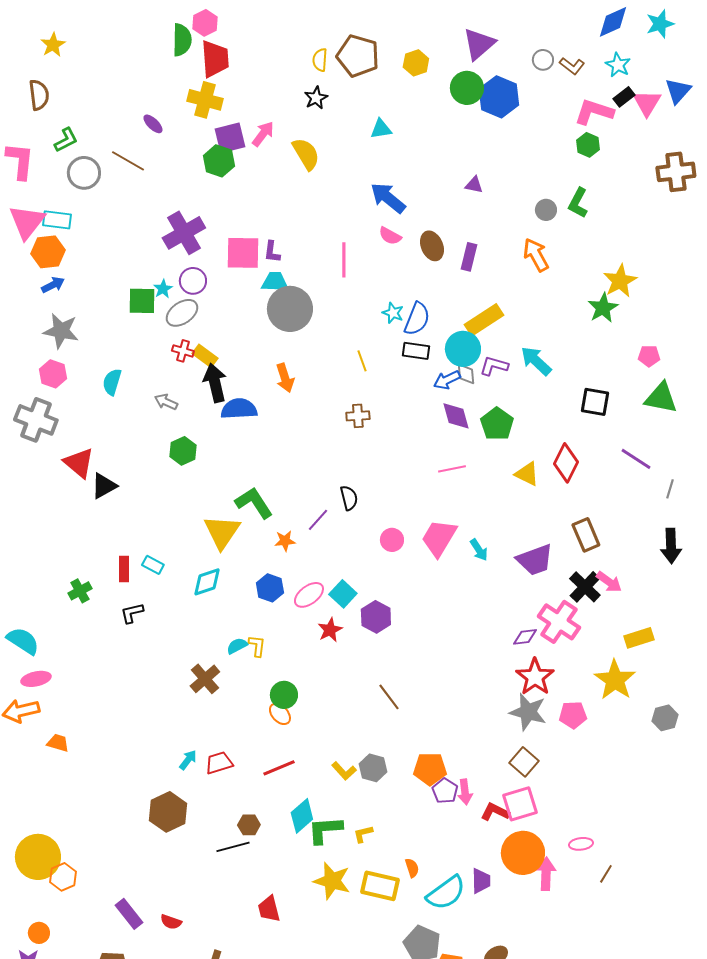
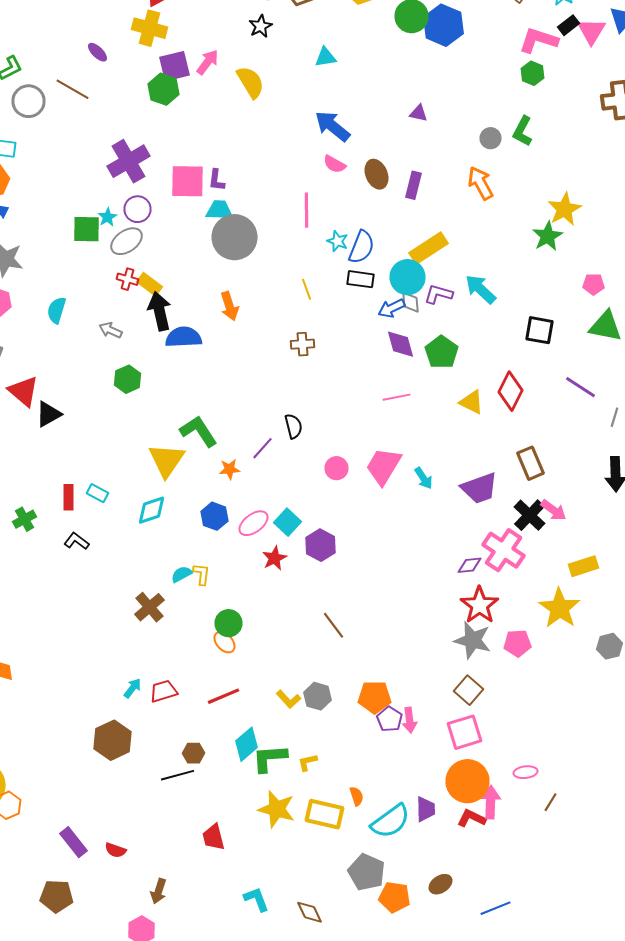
pink line: (344, 260) -> (306, 210), moved
black L-shape: (132, 613) -> (76, 541), turned 50
red L-shape: (495, 812) -> (472, 818), moved

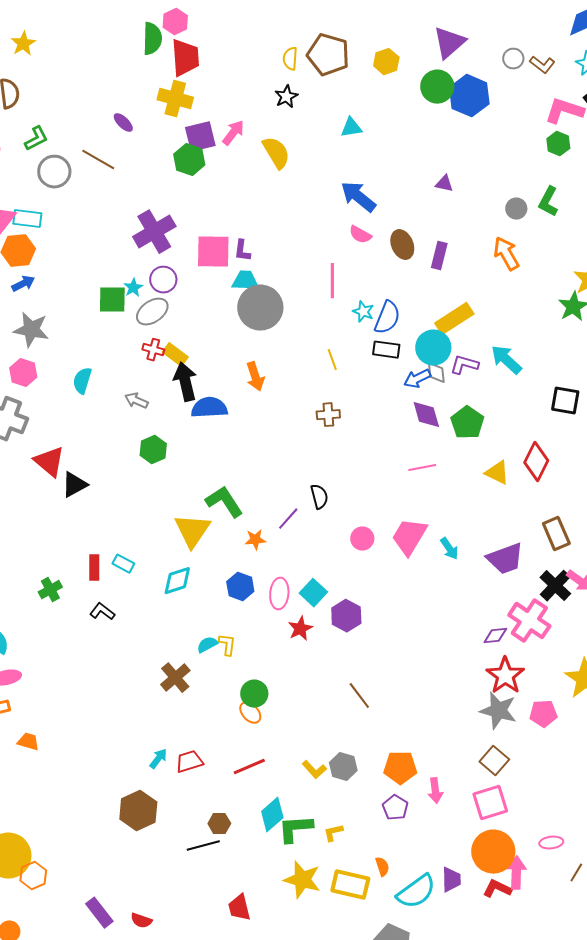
pink ellipse: (254, 523) -> (279, 594), turned -48
purple pentagon: (390, 719) -> (395, 808), moved

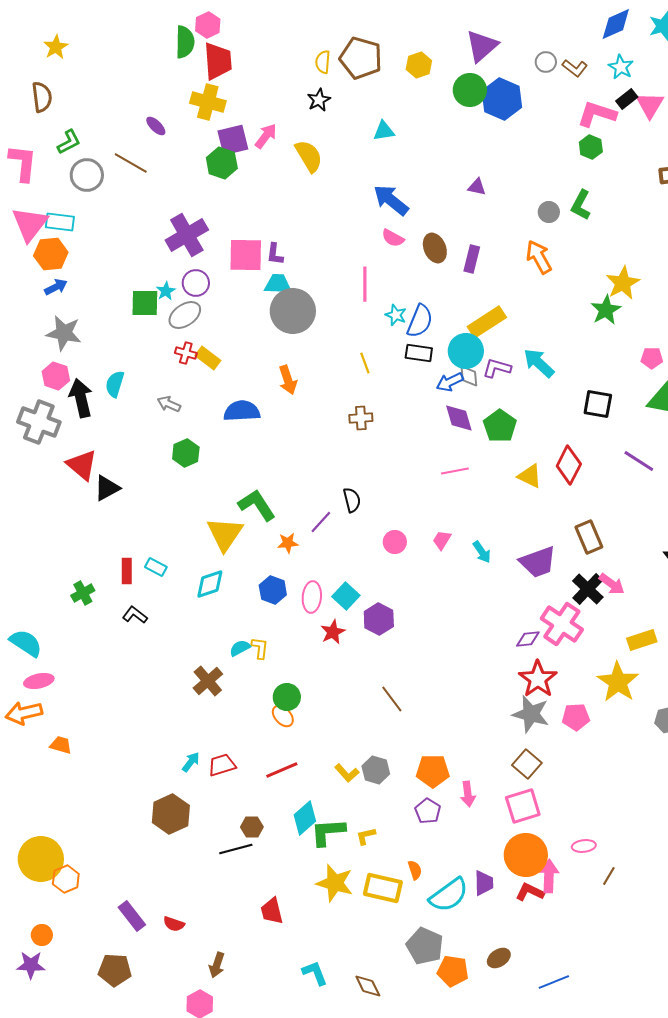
black arrow: (185, 382) -> (81, 398), moved
pink trapezoid: (409, 537) -> (442, 540), size x0.5

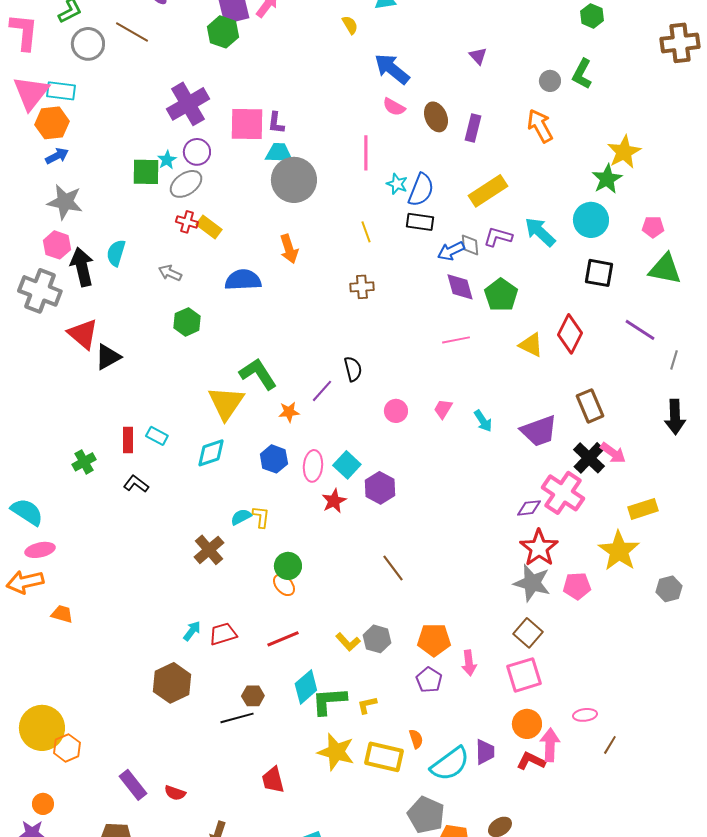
yellow semicircle: (309, 156) -> (350, 25), moved, size x0.6
purple triangle: (477, 187) -> (478, 56), turned 36
cyan circle: (466, 351) -> (591, 220), moved
orange circle: (526, 855) -> (527, 724), size x0.7

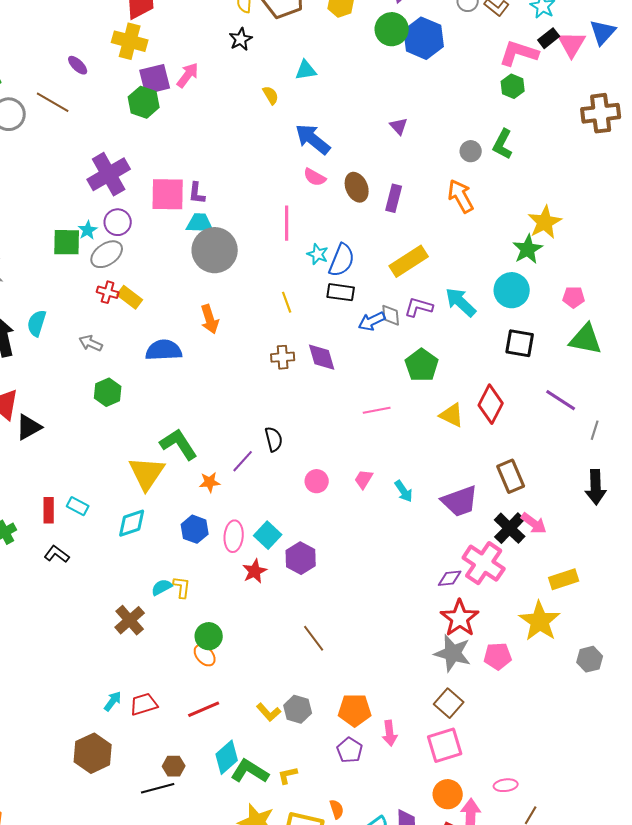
purple diamond: (460, 287) -> (322, 357), moved
green L-shape: (329, 701) -> (250, 771), turned 36

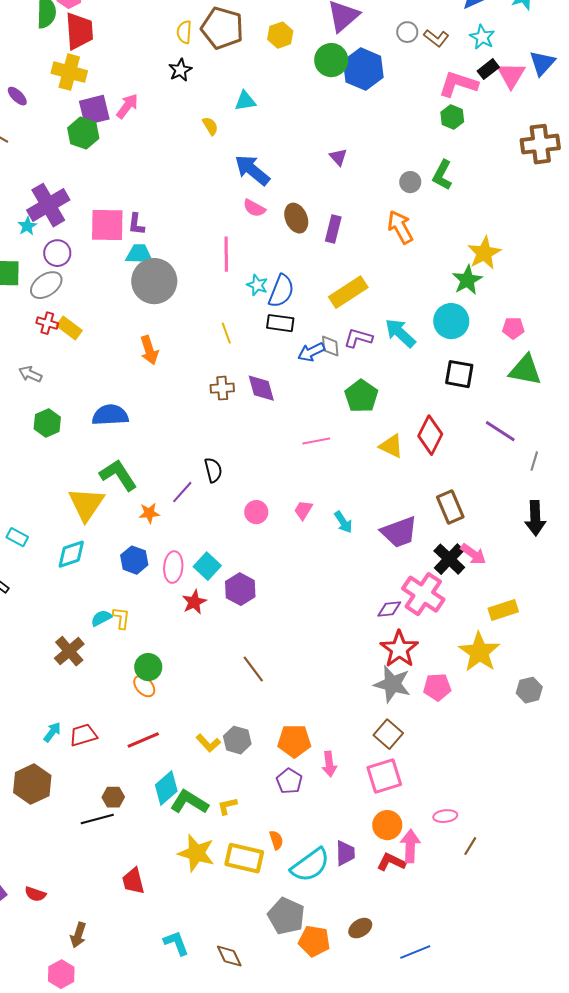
cyan star: (88, 230) -> (27, 226), moved
blue semicircle: (164, 350) -> (110, 415), moved

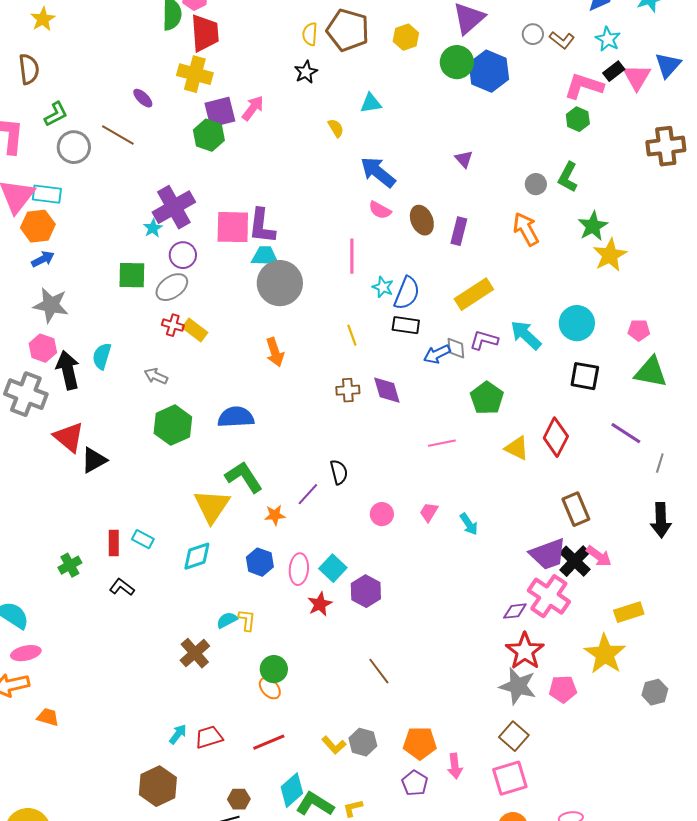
purple L-shape: (136, 224) -> (262, 226), size x1.6
green star: (467, 280) -> (593, 226), moved
green hexagon: (47, 423) -> (173, 425), size x1.4
purple trapezoid: (399, 532) -> (548, 554), moved

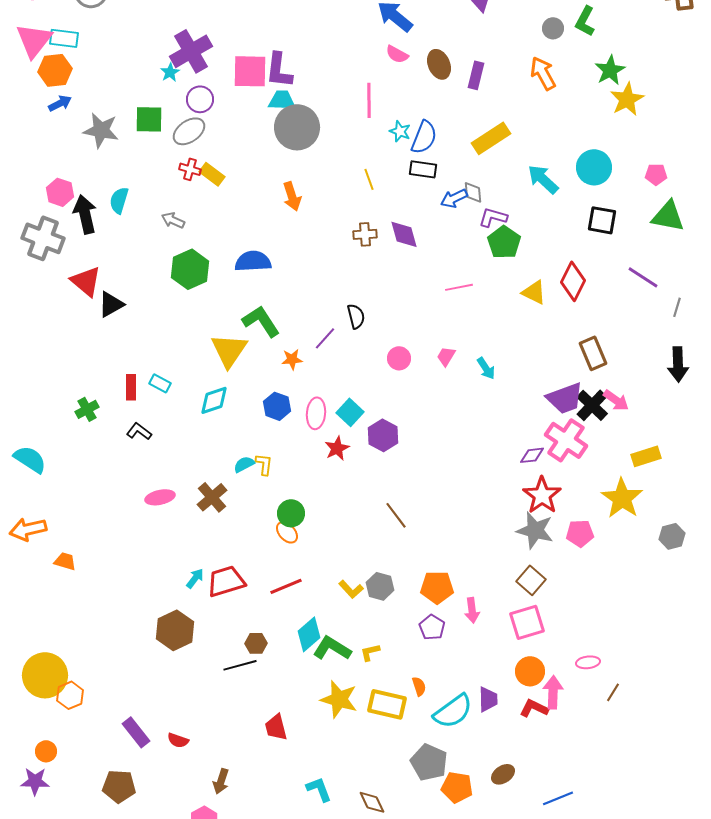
gray star: (51, 305) -> (101, 130), moved
purple L-shape: (484, 340) -> (493, 217), moved
pink ellipse: (26, 653) -> (160, 497), moved
red trapezoid: (209, 737) -> (226, 581), size x1.4

